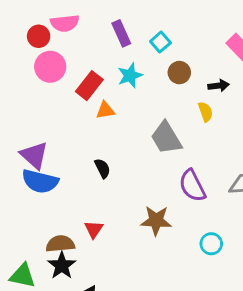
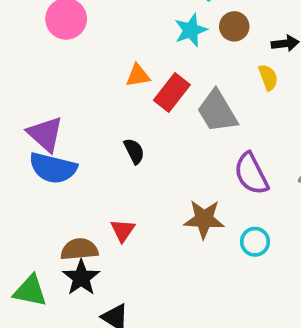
cyan star: (130, 75) -> (191, 30), moved
red rectangle: (89, 86) -> (172, 93), moved
cyan circle: (211, 244) -> (255, 242), moved

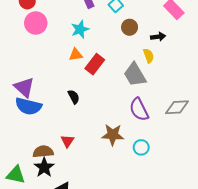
cyan star: (191, 30) -> (80, 29), moved
gray trapezoid: (217, 111) -> (135, 75), moved

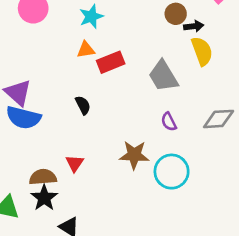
brown circle: (130, 27) -> (176, 14), moved
yellow semicircle: (149, 56) -> (202, 51), moved, size x1.5
red rectangle: (95, 64) -> (111, 62), turned 30
purple semicircle: (139, 109) -> (169, 122), size x0.6
cyan circle: (141, 147) -> (172, 172), size x1.6

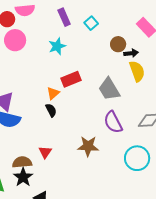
orange triangle: (86, 50) -> (53, 93), moved, turned -32
purple semicircle: (169, 122) -> (113, 122), size x1.6
cyan circle: (172, 172) -> (137, 158), moved

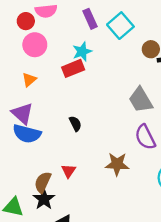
cyan square: (91, 23) -> (120, 26), size x1.6
red rectangle: (71, 79) -> (73, 68), moved
orange triangle: (53, 93) -> (29, 80), moved
brown semicircle: (22, 162) -> (43, 182), turned -60

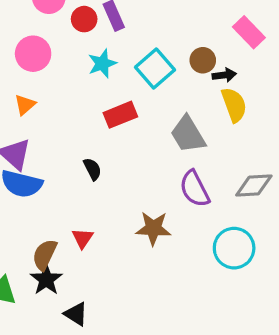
red circle: (26, 21) -> (84, 19), moved
cyan square: (120, 26) -> (155, 69), moved
red rectangle: (73, 68) -> (120, 115), moved

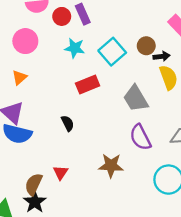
cyan star: (102, 64) -> (75, 48), turned 30

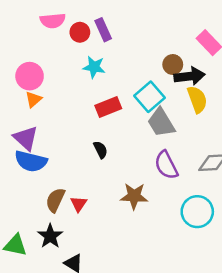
pink circle: (25, 41) -> (30, 76), moved
cyan square: (112, 52) -> (150, 97), moved
black arrow: (161, 56) -> (190, 76), size x1.6
black semicircle: (68, 123) -> (100, 150), moved
brown semicircle: (34, 184) -> (55, 200), moved

